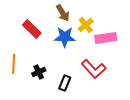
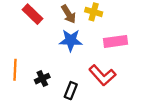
yellow cross: (86, 25) -> (94, 12), moved, turned -35
red rectangle: (32, 29) -> (32, 14), moved

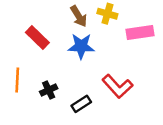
red rectangle: (32, 14) -> (37, 37), moved
pink rectangle: (115, 41) -> (140, 32), moved
black rectangle: (71, 91) -> (81, 104), turned 35

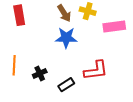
red rectangle: (37, 37) -> (19, 15), moved, turned 36
red L-shape: (117, 86) -> (96, 70), turned -55

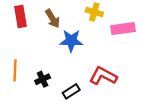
brown arrow: (64, 13) -> (52, 19), moved
red L-shape: (96, 70) -> (103, 76), turned -145

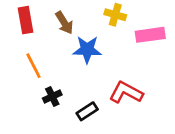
orange line: (15, 70) -> (33, 66), moved, turned -30

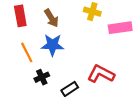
blue star: (87, 50) -> (53, 45), moved

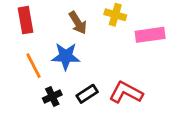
brown arrow: (51, 18) -> (78, 23), moved
black rectangle: (70, 89) -> (87, 94), moved

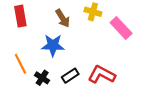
pink rectangle: (150, 35) -> (121, 28), turned 55
orange line: (34, 66) -> (20, 64), moved
black cross: (52, 96) -> (42, 78), turned -32

